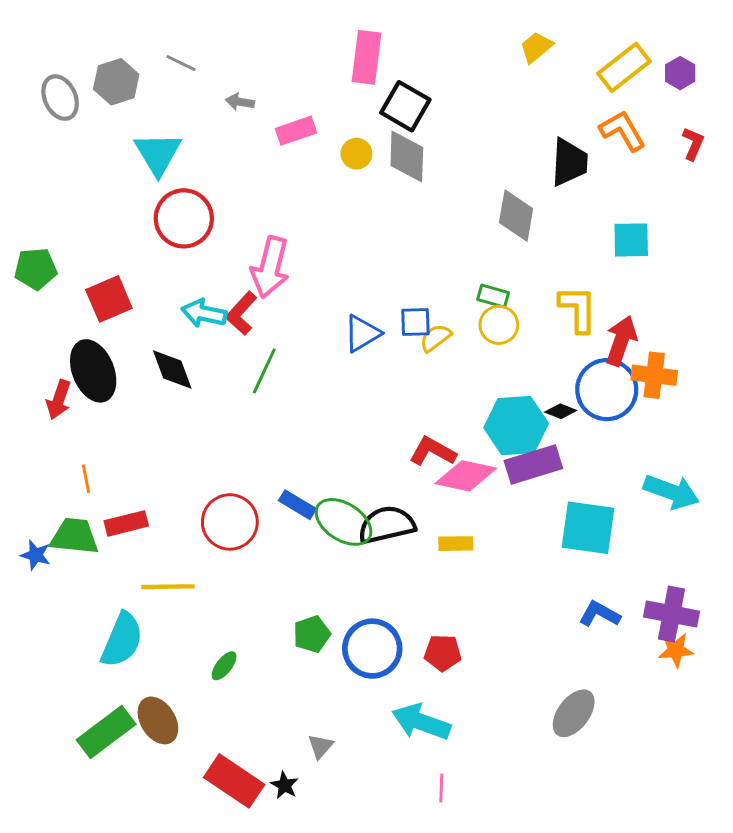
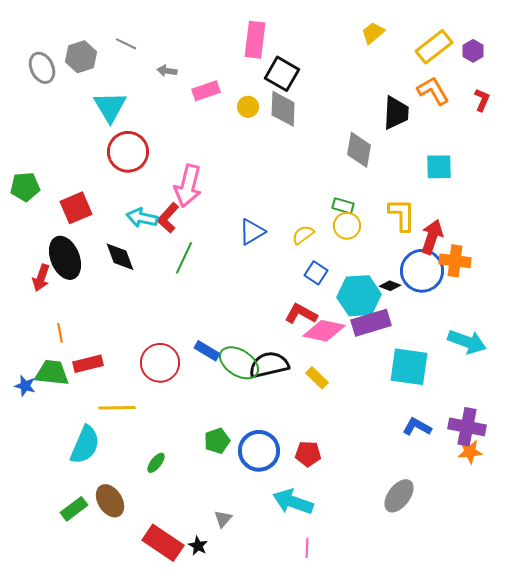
blue square: (415, 322) -> (316, 273), moved, turned 35
yellow rectangle: (456, 544) -> (317, 378), turned 45
green rectangle: (106, 732) -> (74, 509), size x0.7

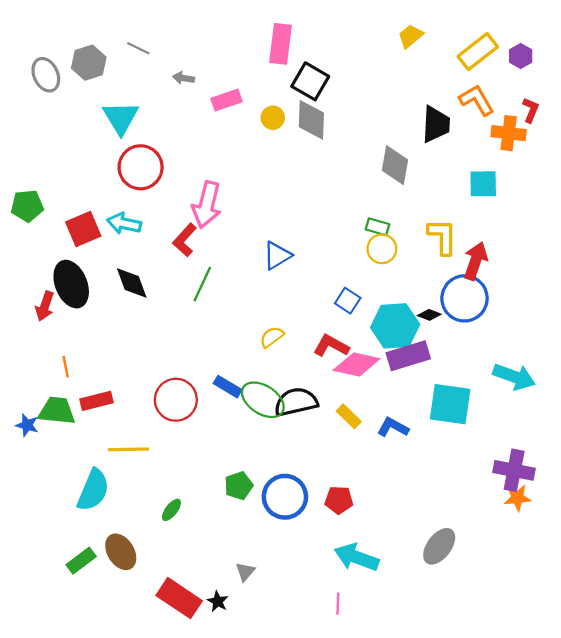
cyan arrow: (142, 218) -> (124, 223), moved
yellow semicircle: (303, 235) -> (272, 337), moved
orange cross: (455, 261) -> (509, 133), moved
blue L-shape: (417, 427) -> (393, 427), moved
cyan arrow: (293, 502) -> (357, 557), moved

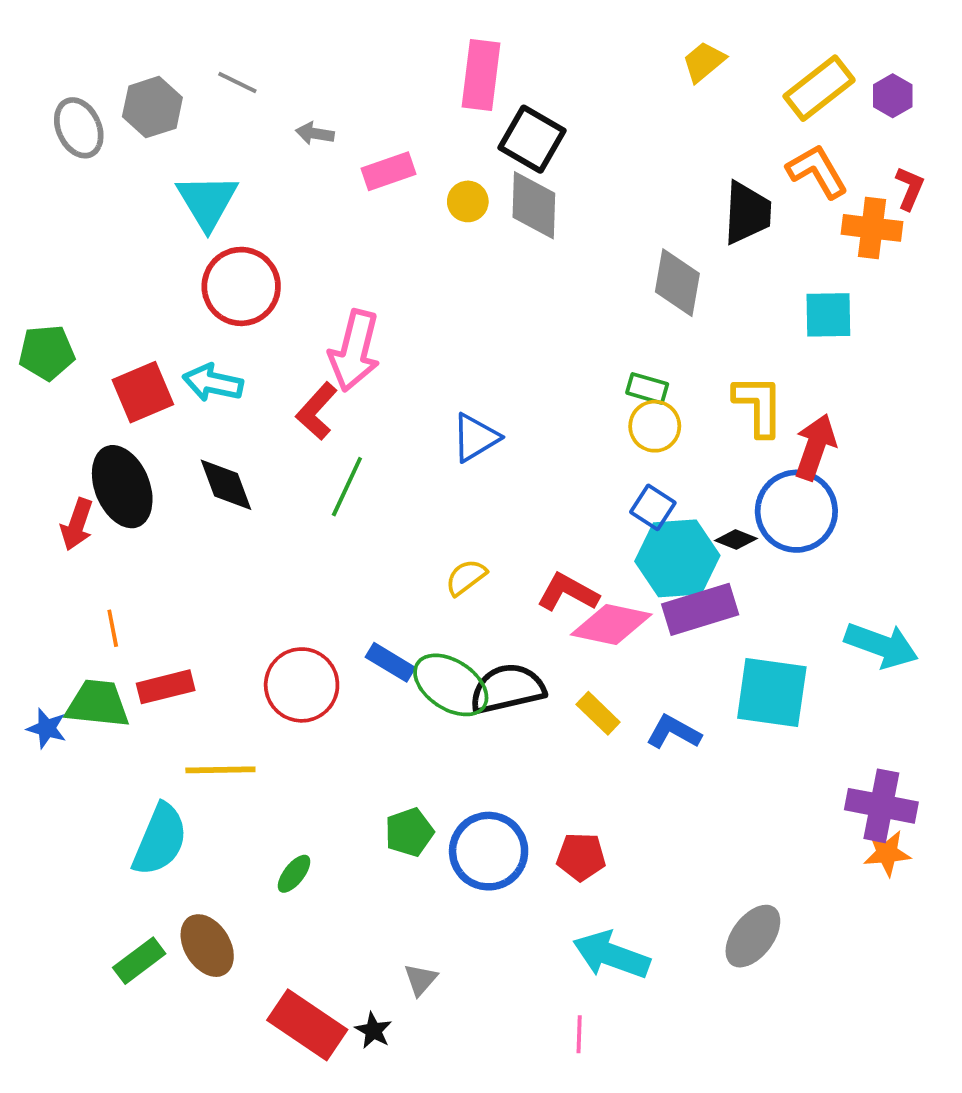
blue square: (348, 301) -> (653, 507), moved

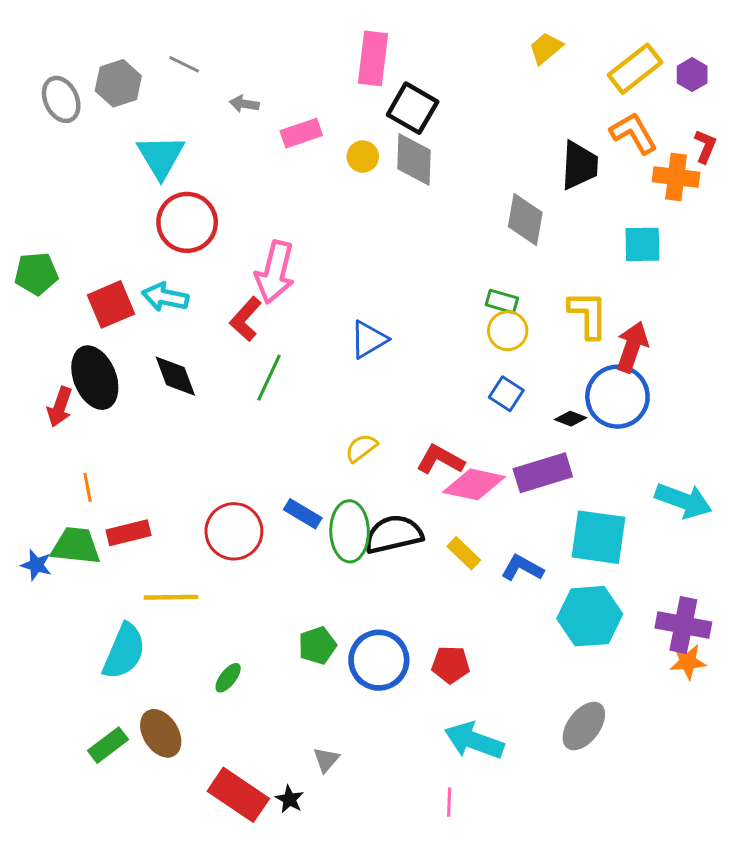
cyan hexagon: (677, 558) -> (590, 616), moved
green ellipse: (451, 685) -> (350, 531), turned 56

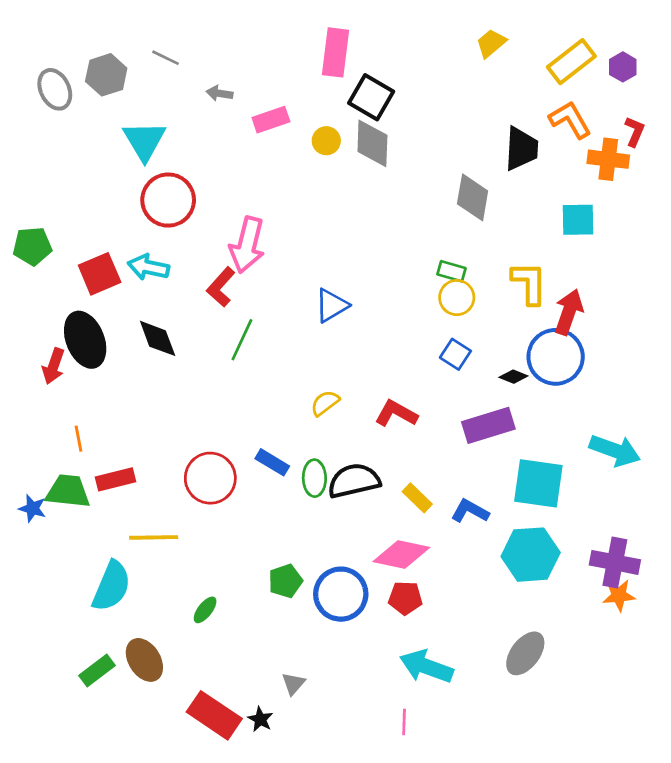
pink diamond: (474, 484) -> (401, 555), moved
green ellipse: (350, 531) -> (314, 478), size x0.7

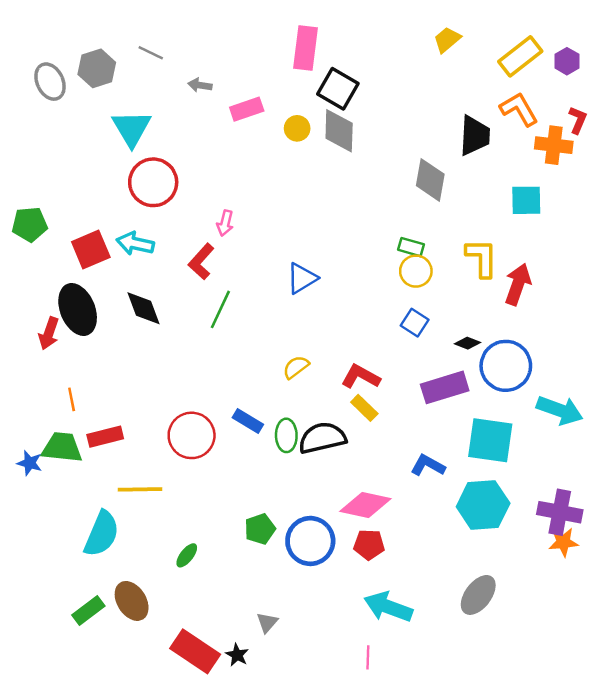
pink arrow: (247, 245) -> (225, 223), size x0.5
blue circle: (556, 357) -> (506, 366), moved
yellow rectangle: (417, 498) -> (364, 408), moved

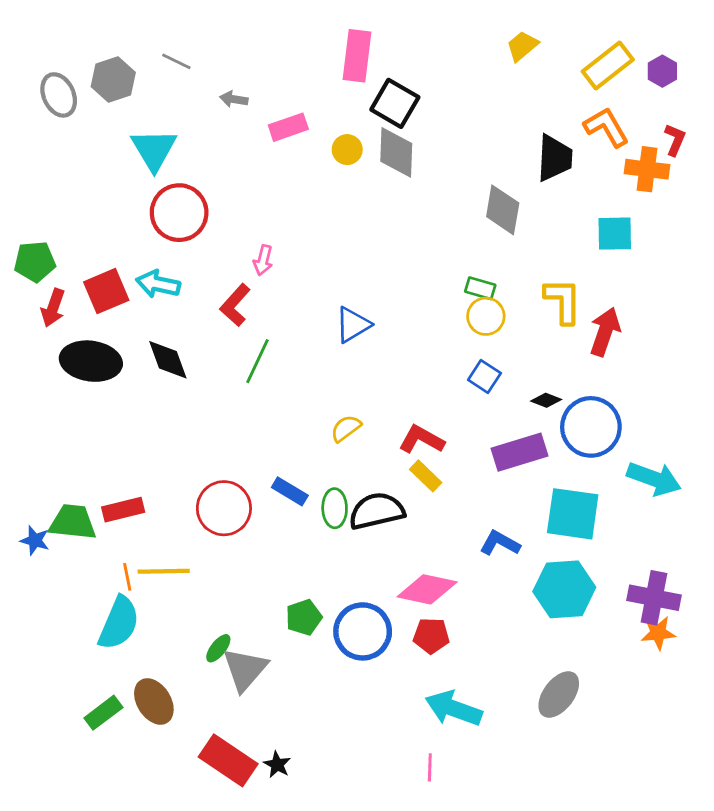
black ellipse: (78, 309) -> (91, 361), turned -60
red arrow: (49, 333) -> (53, 308), moved
orange line: (72, 399) -> (127, 577), moved
gray triangle: (267, 623) -> (245, 669), moved, size x1.8

